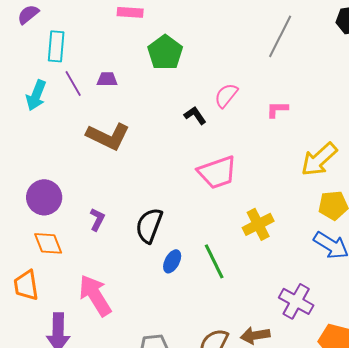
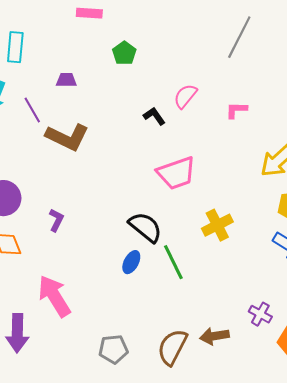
green pentagon: (165, 52) -> (124, 53), size x0.7
purple line: (73, 83) -> (32, 110), moved
black semicircle: (149, 225) -> (145, 227), moved, turned 108
purple cross: (296, 301) -> (260, 314), moved, size x0.7

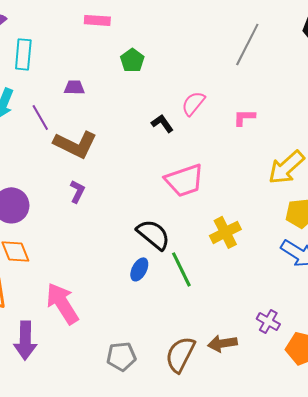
purple L-shape: (56, 220) -> (77, 191), moved

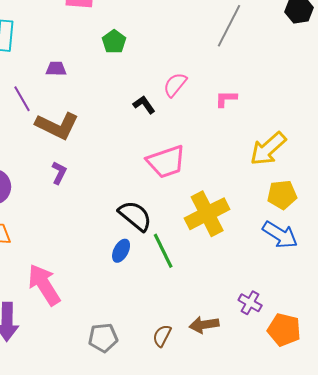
yellow cross: (225, 232) -> (207, 214), size x1.4
brown semicircle: (180, 354) -> (162, 336), size x0.6

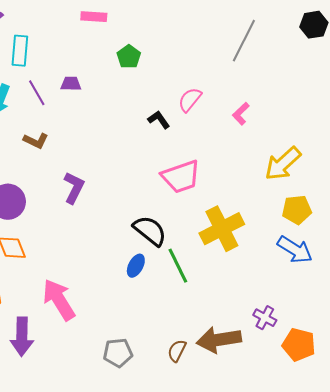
purple line: (22, 99) -> (37, 93), moved
pink L-shape: (226, 99) -> (241, 114), turned -45
brown L-shape: (57, 126) -> (36, 141), moved, size x0.6
purple L-shape: (59, 173) -> (74, 188), size x1.4
brown arrow: (204, 325) -> (219, 340), size x1.5

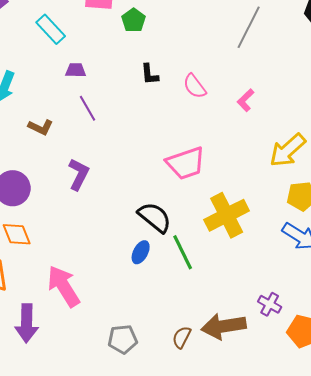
cyan rectangle: (20, 51) -> (51, 29), moved, turned -48
green pentagon: (129, 57) -> (134, 20), moved
purple line: (37, 93) -> (88, 108), moved
pink semicircle: (190, 100) -> (195, 86), turned -76
black L-shape: (159, 120) -> (150, 74), moved, turned -150

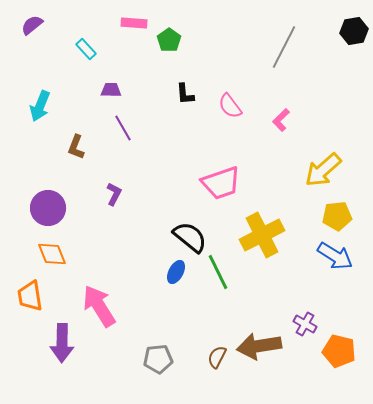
cyan rectangle: (51, 29) -> (86, 49), size x0.7
brown L-shape: (41, 127) -> (76, 147), turned 85
purple L-shape: (79, 174) -> (114, 194), size x0.7

